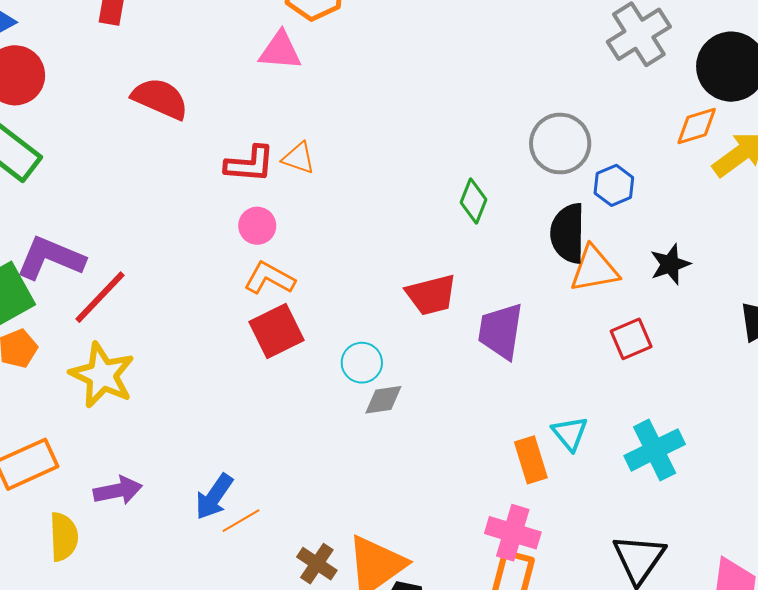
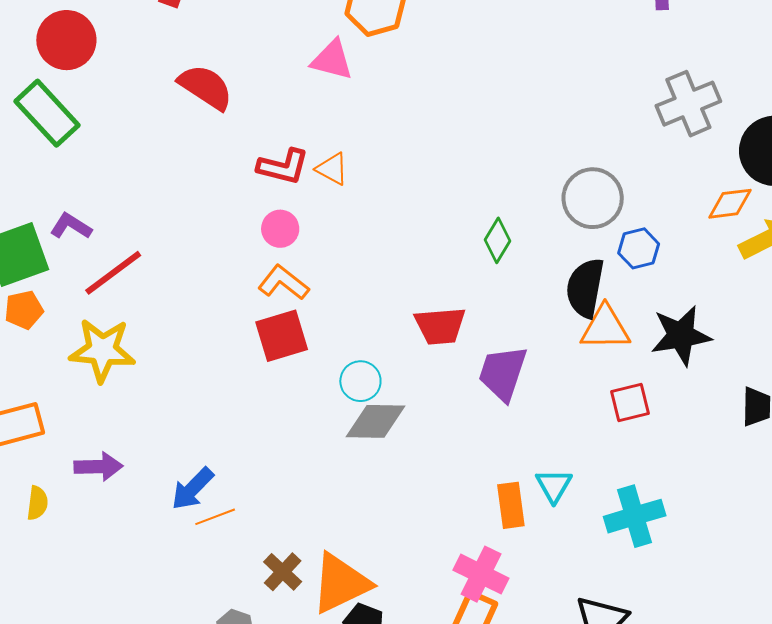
purple L-shape: (50, 258) -> (71, 226), size x0.6
black star: (670, 264) -> (681, 335), size x1.5
yellow star: (102, 375) -> (102, 350), turned -30
gray diamond: (383, 400) -> (375, 421), size x1.5
yellow semicircle: (64, 537) -> (37, 503), size x0.7

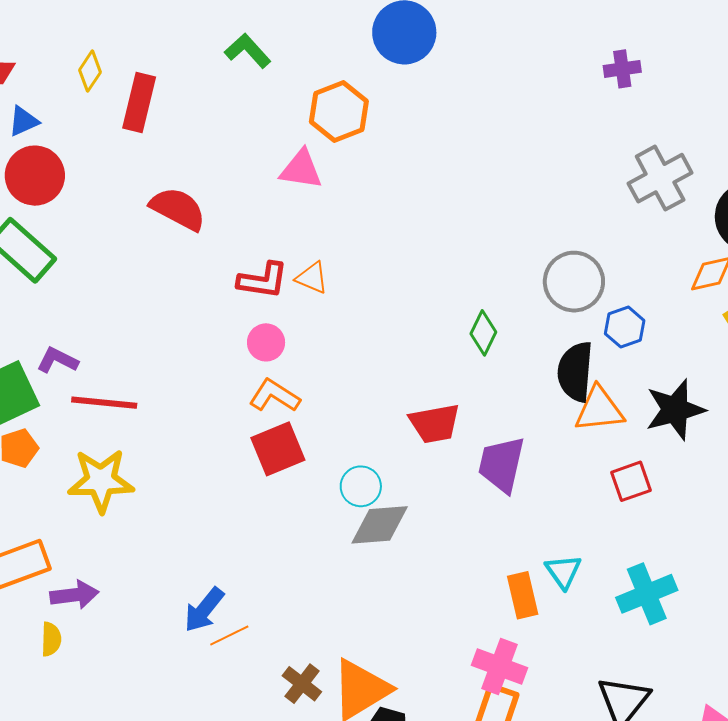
red line: (113, 273) -> (104, 403), turned 48
purple arrow: (99, 467) -> (74, 595), moved

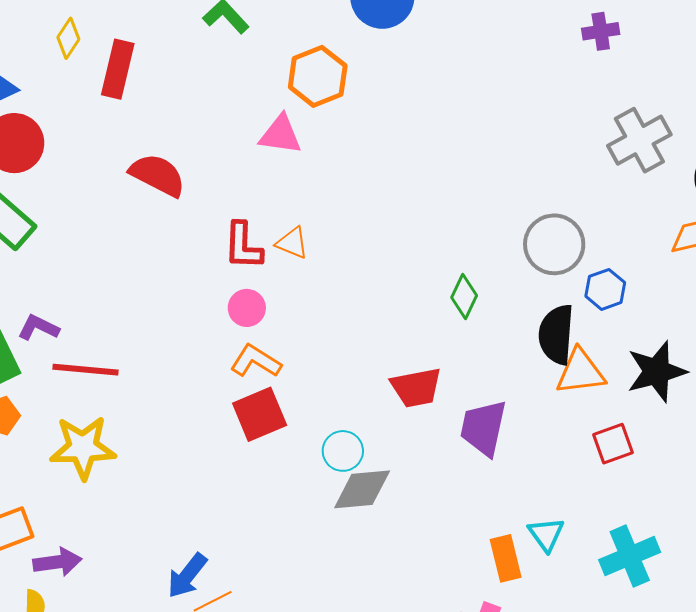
red L-shape: (263, 280) -> (243, 246), turned 84

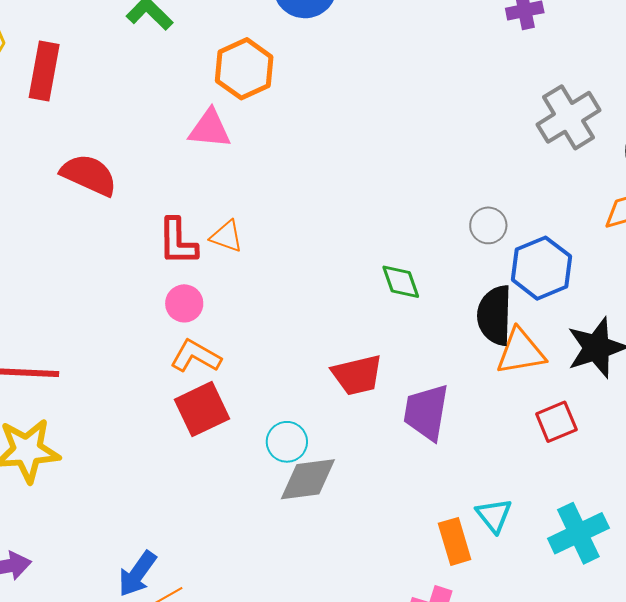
gray circle: (554, 244) -> (488, 225), size x0.6
blue hexagon: (605, 289) -> (541, 268), size x1.5
green diamond: (464, 296) -> (401, 282), turned -42

